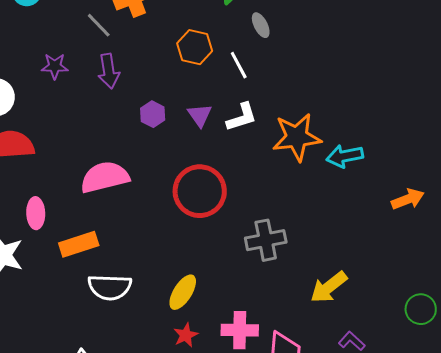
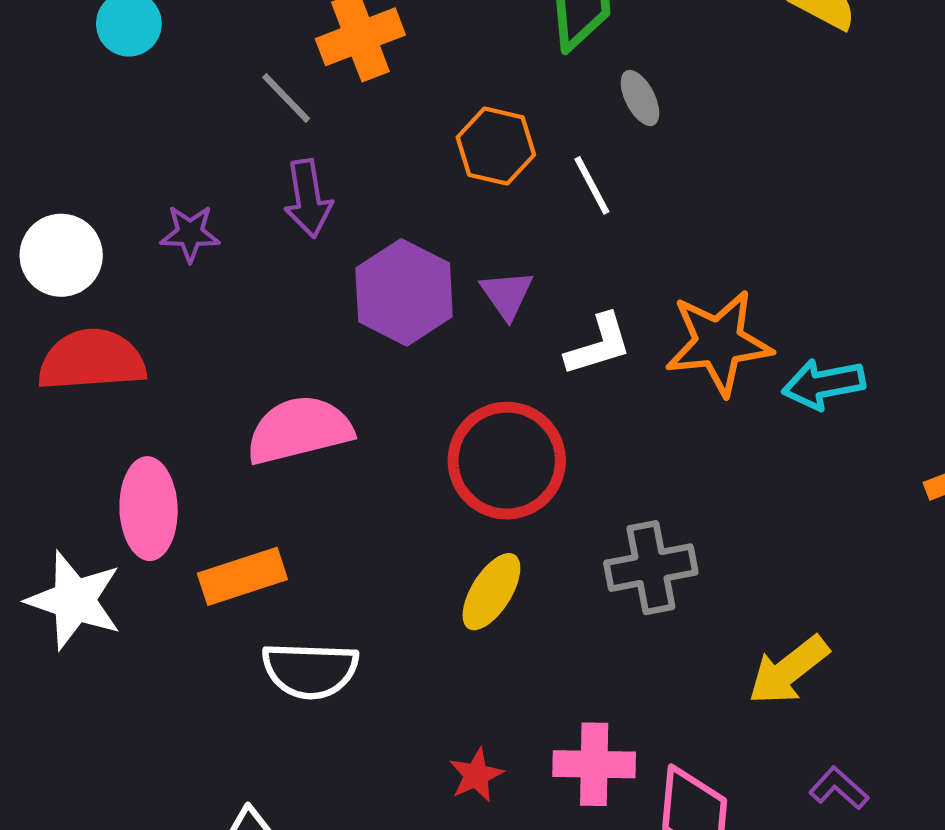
purple star: (55, 66) -> (190, 233), moved
purple hexagon: (153, 114) -> (404, 292), size x1.8
white L-shape: (242, 117) -> (598, 345), moved
pink ellipse: (36, 213) -> (149, 509), size x1.4
yellow ellipse: (183, 292) -> (491, 592), moved

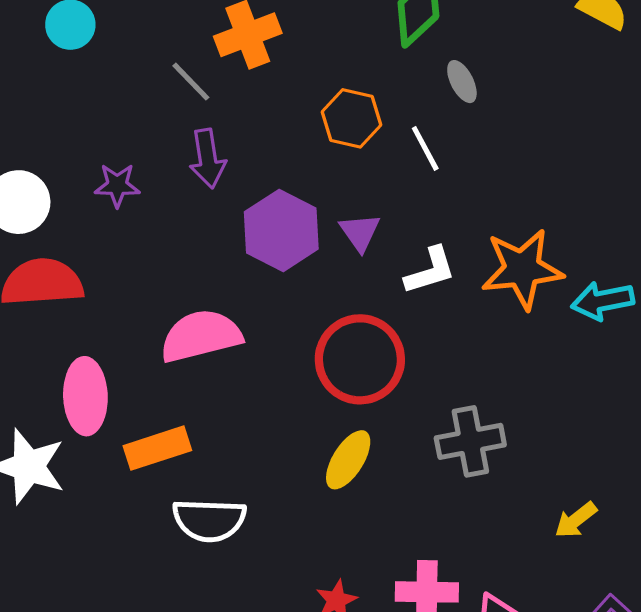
yellow arrow: (789, 670) -> (576, 520), size x0.7

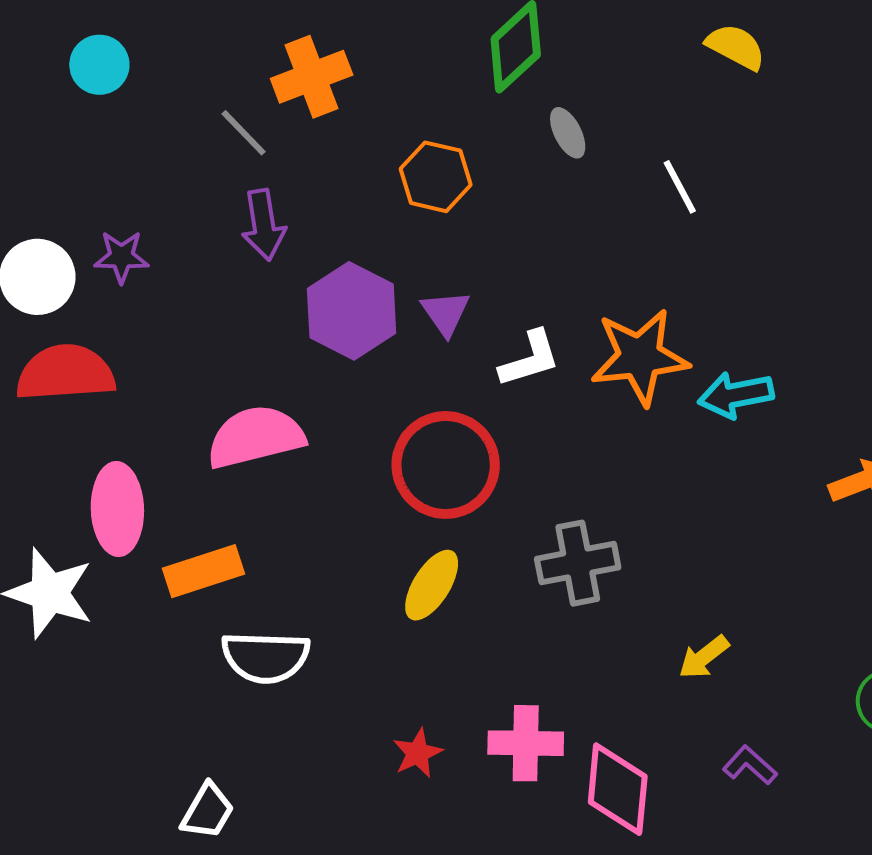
white line: (425, 148) -> (680, 187), moved
purple star: (117, 185) -> (121, 257), moved

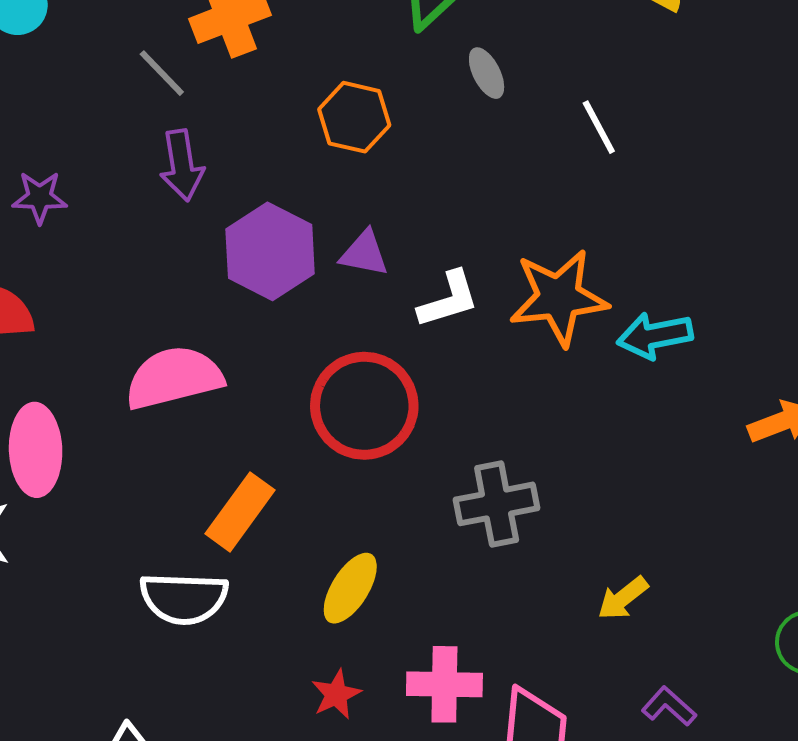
purple triangle: (446, 313) -> (364, 253), turned -44
orange rectangle: (203, 571) -> (240, 512), moved, turned -36
yellow ellipse: (432, 585) -> (350, 588), moved

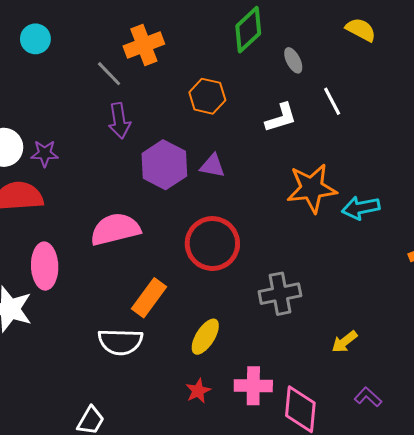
gray ellipse: (487, 73) -> (293, 60), moved
purple star: (40, 197) -> (45, 153), moved
white L-shape: (448, 300) -> (281, 118), moved

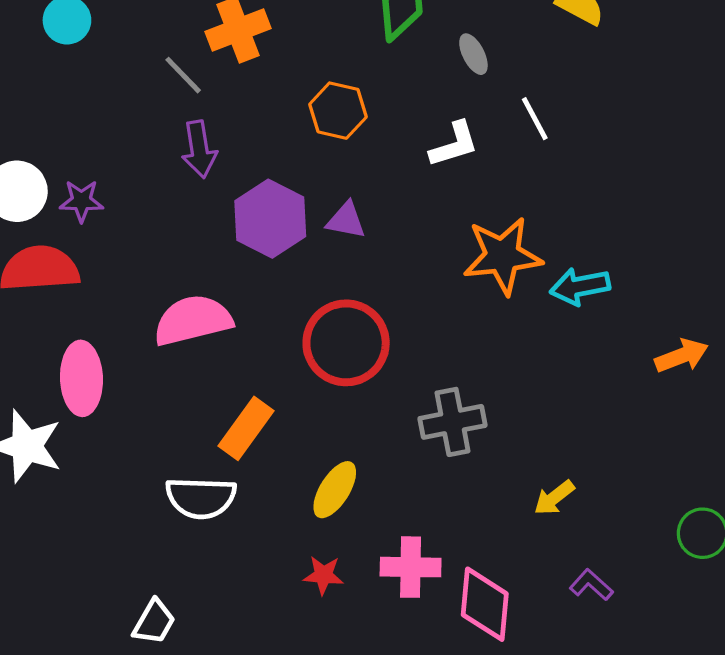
red star: (198, 391) -> (323, 575), turned 30

